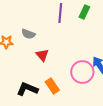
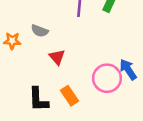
black L-shape: (27, 89) -> (38, 99), turned -115

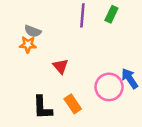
gray semicircle: (40, 31) -> (33, 31), moved
orange star: (12, 41) -> (28, 45), moved

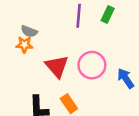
red triangle: (61, 66) -> (57, 66), size x1.5
pink circle: (109, 87) -> (92, 65), moved

